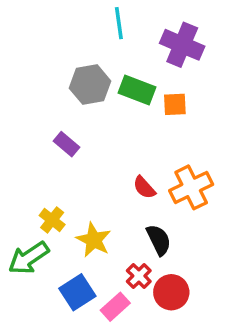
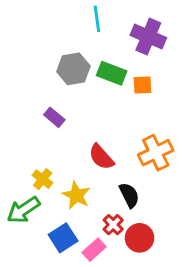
red semicircle: (144, 187) -> (101, 157), moved, size x1.4

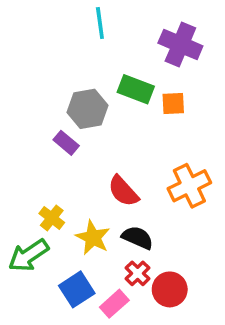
cyan line: (97, 19) -> (100, 23), moved
gray hexagon: (73, 69) -> (87, 109), moved
black semicircle: (129, 195) -> (138, 238), moved, turned -40

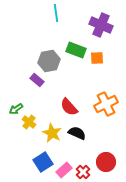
green arrow: (28, 255) -> (16, 109), moved, size x0.6
red cross: (138, 273) -> (83, 172), moved
red circle: (170, 289) -> (106, 162), moved

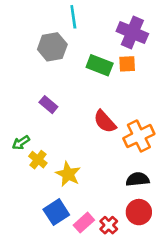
orange square: (97, 58) -> (127, 64), moved
gray hexagon: (49, 61) -> (52, 47), moved
red semicircle: (69, 107) -> (105, 122), moved
black semicircle: (77, 133) -> (138, 179), moved, turned -30

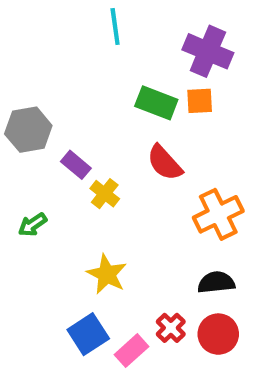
gray hexagon: (52, 47) -> (28, 130), moved
red semicircle: (105, 122) -> (165, 163), moved
yellow cross: (38, 160) -> (105, 194), moved
red cross: (109, 225) -> (171, 328), moved

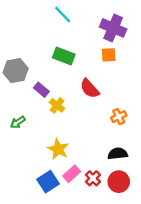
cyan line: (115, 26) -> (63, 14), turned -36
green rectangle: (156, 103) -> (64, 56), moved
orange cross: (218, 214) -> (119, 117), size x0.6
pink rectangle: (132, 351) -> (72, 174), moved

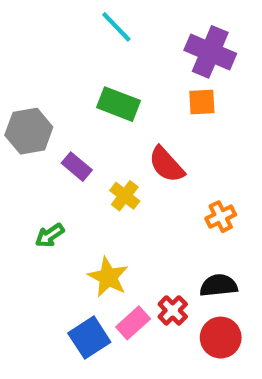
yellow cross: (57, 105) -> (125, 196), moved
green arrow: (18, 122) -> (50, 235), moved
red cross: (93, 178) -> (173, 310), moved

